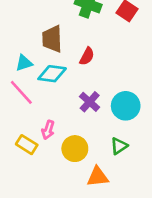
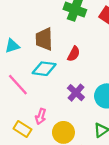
cyan triangle: (24, 63) -> (12, 46), moved

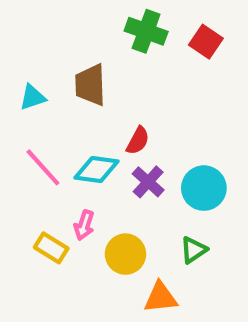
red semicircle: (74, 54) -> (138, 141), moved
cyan diamond: (44, 69) -> (97, 170), moved

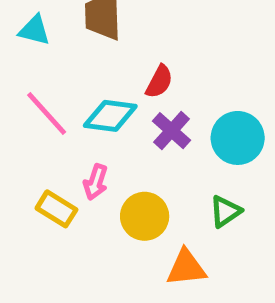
cyan triangle: (33, 97) -> (34, 30), turned 32

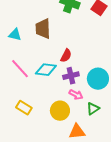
purple cross: (172, 131) -> (71, 76), turned 35
pink arrow: (96, 182) -> (76, 95), moved, turned -80

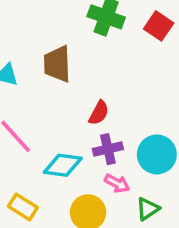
cyan diamond: (46, 70) -> (63, 165), moved

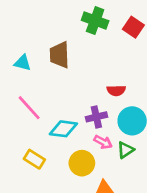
red semicircle: (99, 113) -> (116, 91), moved, turned 60
green triangle: (148, 209) -> (125, 150), moved

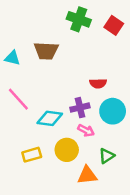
brown trapezoid: (59, 55) -> (46, 51), turned -85
green triangle: (125, 150) -> (107, 156), moved
yellow rectangle: (34, 159) -> (32, 155), moved, turned -48

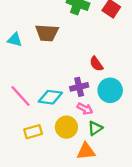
red semicircle: (98, 83) -> (96, 64), turned 56
pink line: (18, 99) -> (20, 96), moved
green triangle: (107, 156) -> (95, 128), moved

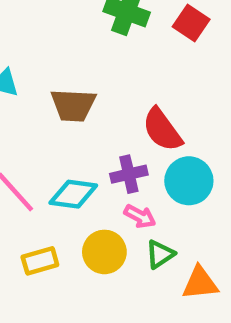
brown trapezoid: (47, 33) -> (73, 105), moved
red semicircle: (96, 64) -> (162, 130), size x1.5
orange triangle: (86, 151) -> (200, 283), moved

